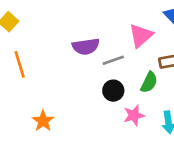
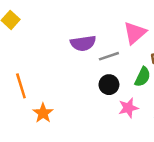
orange line: (20, 64) -> (21, 86), moved

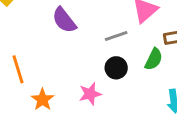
purple semicircle: (83, 43) -> (64, 20), moved, turned 60
pink star: (128, 108) -> (90, 94), moved

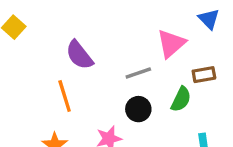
orange line: (18, 69) -> (65, 96), moved

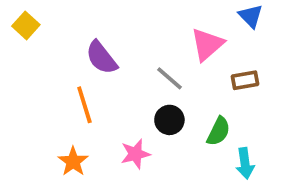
gray line: (138, 73) -> (169, 78), turned 60
green semicircle: (181, 99) -> (219, 131), moved

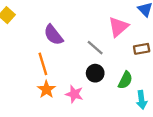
pink star: (135, 154) -> (74, 94), turned 30
orange star: (73, 161) -> (46, 89), moved

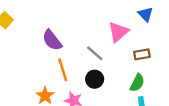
orange line: (43, 64) -> (63, 70), moved
green semicircle: (125, 80) -> (137, 83), moved

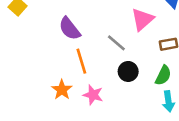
black circle: (95, 79) -> (128, 71), moved

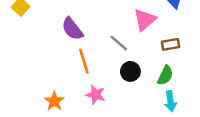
orange star: (62, 90) -> (54, 101), moved

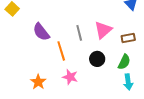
pink triangle: (145, 20) -> (103, 30), moved
purple semicircle: (72, 29) -> (41, 32), moved
gray line: (119, 43) -> (79, 33), moved, turned 35

